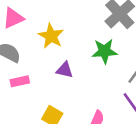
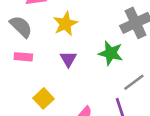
purple triangle: (65, 70) -> (68, 59), turned 30

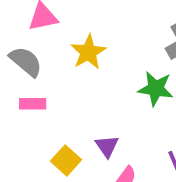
purple triangle: (68, 59) -> (107, 146), moved

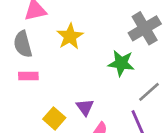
gray semicircle: (26, 62) -> (23, 44), turned -144

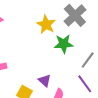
yellow star: (70, 36) -> (46, 25), moved

